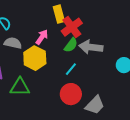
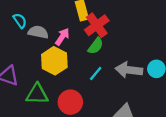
gray semicircle: (13, 43) -> (38, 32), moved
gray arrow: (91, 47) -> (129, 70), moved
red circle: (71, 94) -> (70, 102), moved

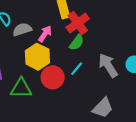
gray semicircle: (38, 32) -> (22, 29), turned -30
gray arrow: (129, 70) -> (108, 65), turned 50
red circle: (70, 102) -> (53, 77), moved

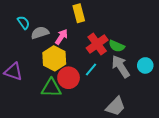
red cross: (78, 23) -> (97, 44), moved
green semicircle: (77, 43) -> (117, 46), moved, turned 77
green triangle: (21, 88) -> (51, 88), moved

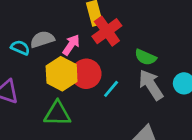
cyan semicircle: (24, 23) -> (20, 48), moved, turned -32
red cross: (97, 44) -> (107, 31), moved
red circle: (69, 78) -> (86, 74), moved

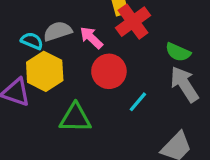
pink arrow: (71, 45) -> (91, 38), turned -80
yellow hexagon: (62, 74) -> (45, 71), moved
cyan line: (111, 89) -> (138, 102), moved

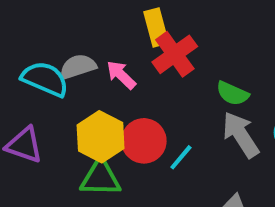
cyan semicircle: (32, 41) -> (45, 79), size x1.6
yellow hexagon: (45, 71) -> (101, 137), moved
red circle: (109, 71) -> (144, 141), moved

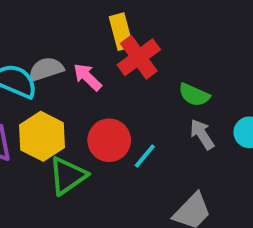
gray arrow: (241, 135) -> (202, 134), size x0.7
yellow hexagon: (101, 137) -> (42, 136), moved
green triangle: (101, 178) -> (68, 176), turned -36

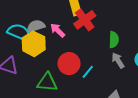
green semicircle: (194, 95) -> (114, 40), turned -112
yellow hexagon: (42, 136) -> (34, 44), moved
green triangle: (68, 176) -> (47, 82), turned 40

